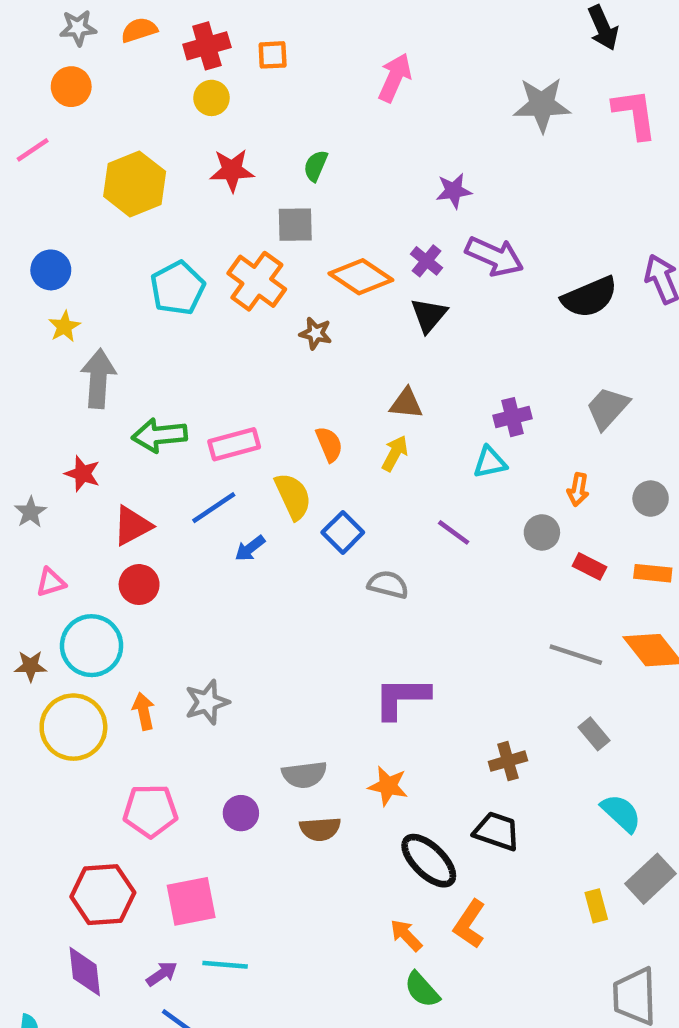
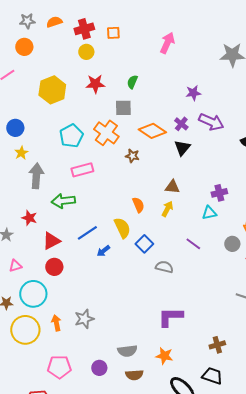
pink rectangle: (234, 444) -> (82, 170), moved

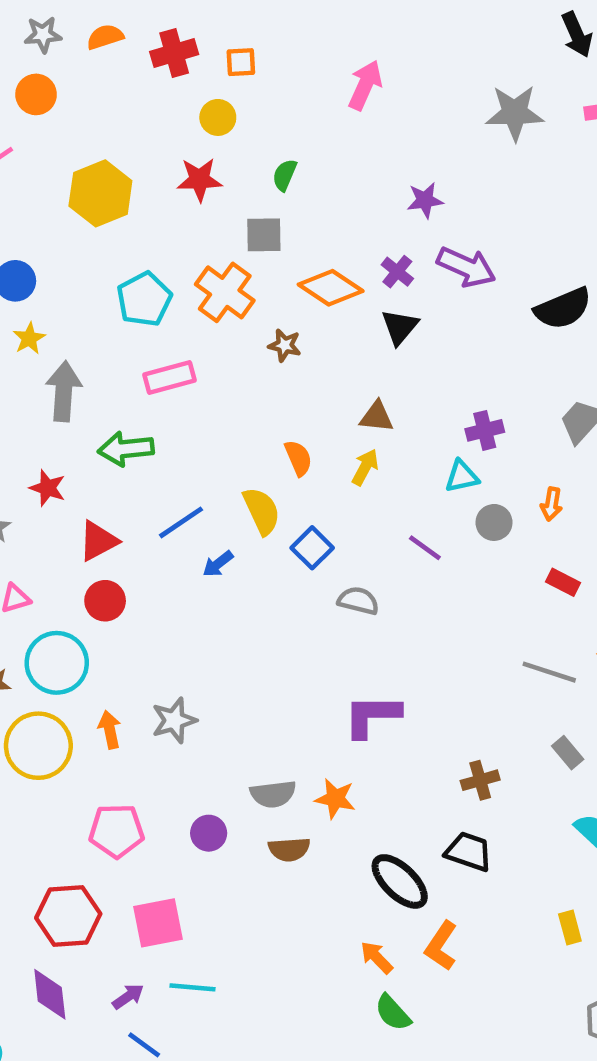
yellow circle: (86, 52) -> (218, 117), moved
gray circle: (232, 244) -> (494, 522), moved
orange star: (164, 356) -> (335, 799), moved

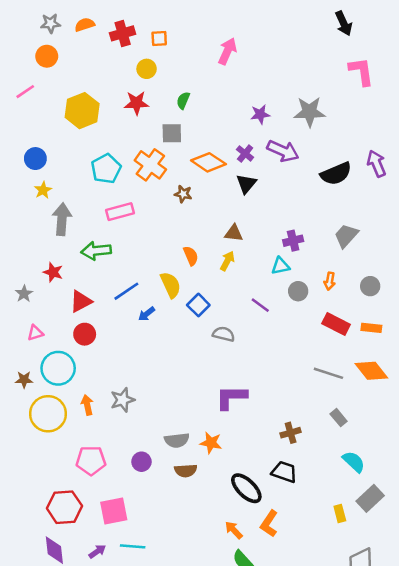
gray star: (515, 113) -> (310, 112), moved
red rectangle: (563, 582) -> (336, 324), size x1.5

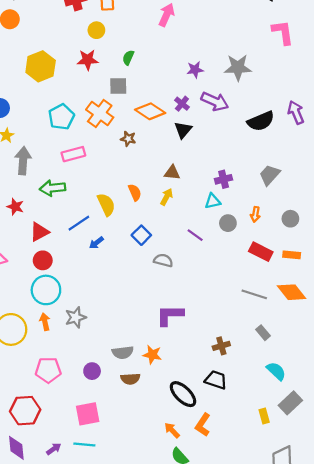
yellow semicircle: (171, 285) -> (106, 204), moved
cyan circle: (58, 368) -> (46, 290), moved
pink square: (114, 511) -> (88, 414), moved

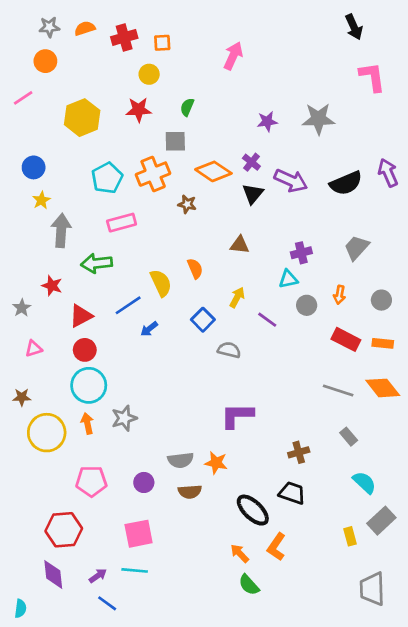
purple arrow: (215, 101) -> (291, 181), moved
orange cross: (100, 114) -> (153, 174), turned 32
yellow arrow: (167, 197) -> (237, 297), moved

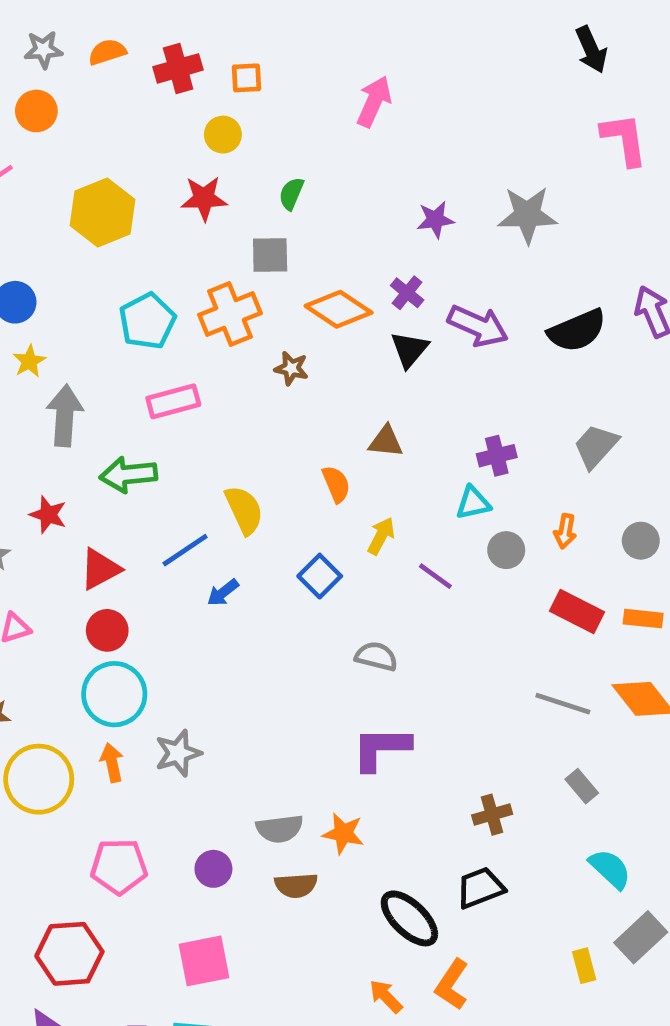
orange semicircle: (195, 269) -> (336, 484), moved
gray semicircle: (229, 350) -> (376, 656), moved
black trapezoid: (292, 493) -> (480, 888), turned -40

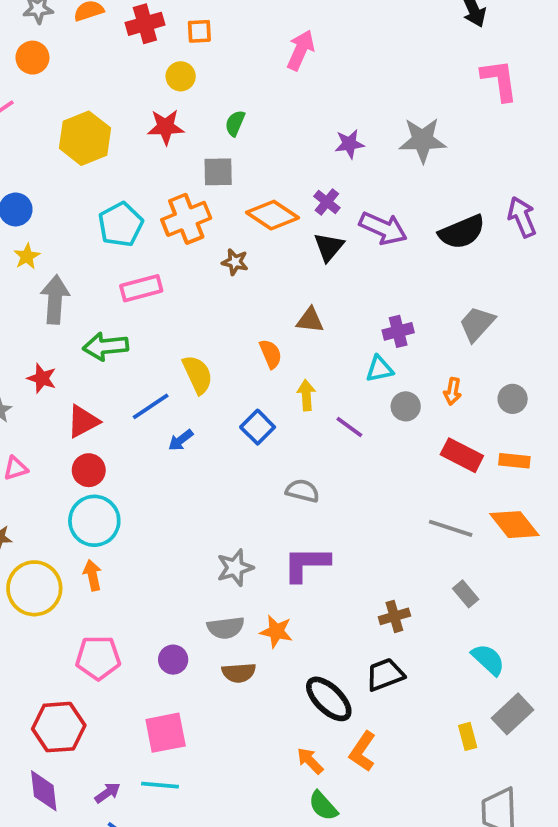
yellow arrow: (381, 536) -> (306, 395), turned -32
gray star: (178, 753) -> (235, 568), moved

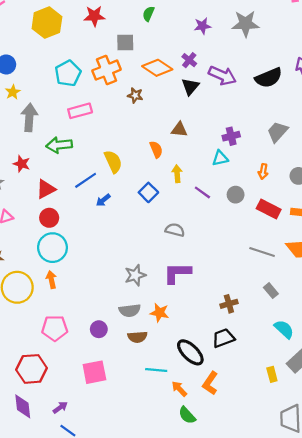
green semicircle: (235, 123) -> (148, 14), moved
gray circle: (406, 406) -> (236, 195), moved
cyan line: (160, 785) -> (156, 370), moved

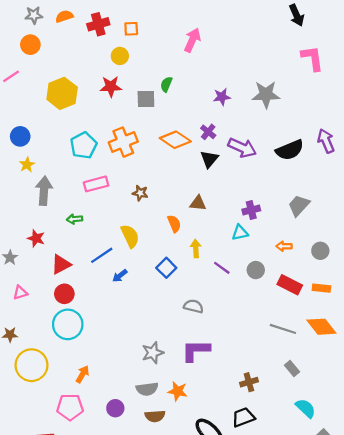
gray square: (125, 42) -> (146, 99), moved
brown star: (135, 95) -> (140, 193), moved
green arrow: (59, 145) -> (75, 219), size x0.6
orange arrow: (263, 171) -> (284, 246), turned 80
orange arrow: (51, 280) -> (82, 374), moved, turned 42

